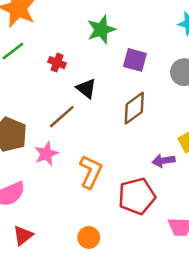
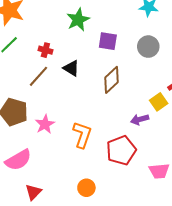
brown line: (62, 117) -> (38, 76), moved

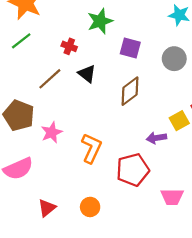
red cross: (45, 50) -> (69, 46), moved
red triangle: (33, 192) -> (47, 208), moved

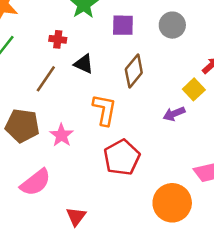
orange L-shape: (91, 148) -> (105, 110), moved
red pentagon: (133, 170) -> (122, 157), moved
orange circle: (90, 207) -> (172, 203), moved, size x1.8

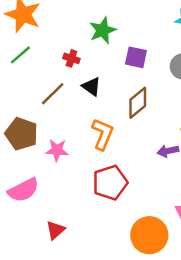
pink star: (61, 135) -> (57, 150), turned 30

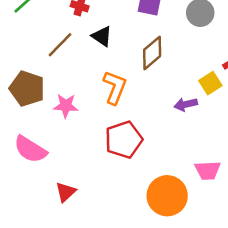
pink semicircle: (23, 190) -> (30, 149), turned 60

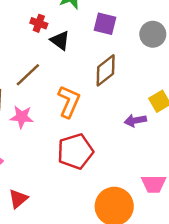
black triangle: (102, 36) -> (60, 41), moved
brown line: (60, 45) -> (28, 75), moved

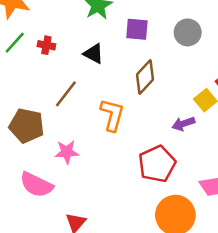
red cross: (39, 23) -> (46, 45), moved
pink star: (22, 117) -> (67, 152), moved
red pentagon: (75, 151) -> (157, 164), moved

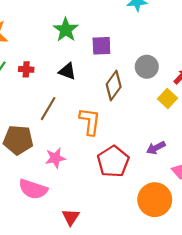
gray circle: (188, 32) -> (147, 67), moved
purple arrow: (183, 124) -> (156, 148), moved
red pentagon: (157, 164) -> (113, 162), moved

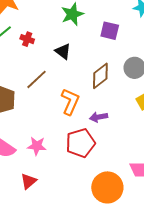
purple square: (101, 46) -> (110, 31), moved
purple arrow: (156, 148) -> (99, 117), moved
pink star: (55, 158) -> (37, 146), moved

